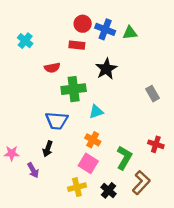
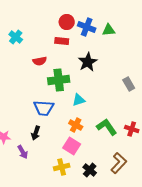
green L-shape: (124, 158) -> (107, 127), moved, turned -65

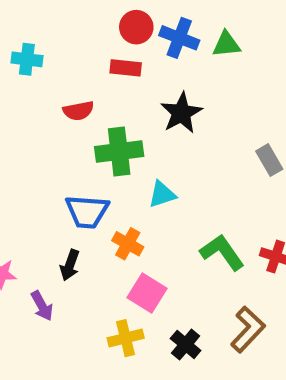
cyan cross: (16, 37) -> (27, 59), turned -32
orange cross: (76, 125) -> (128, 244), moved

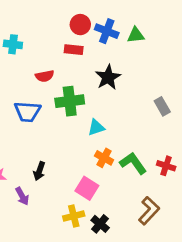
blue trapezoid: (87, 212) -> (27, 112), moved
orange cross: (128, 244) -> (104, 158), moved
black cross: (186, 344) -> (100, 224), moved

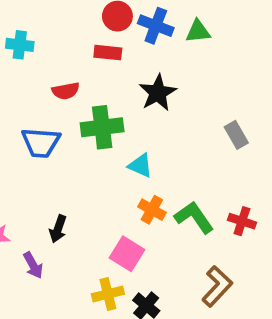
cyan triangle: (96, 128) -> (140, 166), turned 42

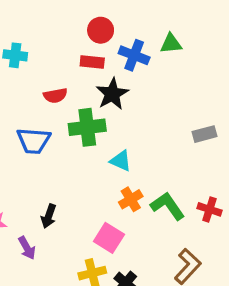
blue cross: (156, 26) -> (134, 55), moved
black star: (158, 93) -> (112, 94), moved
gray rectangle: (236, 135) -> (204, 134), turned -75
orange cross: (152, 210) -> (131, 199), turned 30

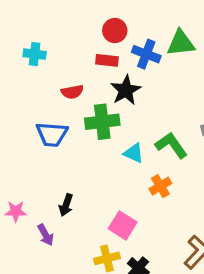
green triangle: (171, 44) -> (181, 43), size x1.4
orange cross: (131, 199) -> (160, 186), moved
green L-shape: (168, 206) -> (171, 145), moved

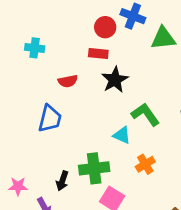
blue cross: (146, 54) -> (133, 16), moved
green cross: (102, 122) -> (94, 168), moved
blue trapezoid: (52, 134) -> (50, 119), turned -80
green L-shape: (171, 145) -> (145, 114), moved

